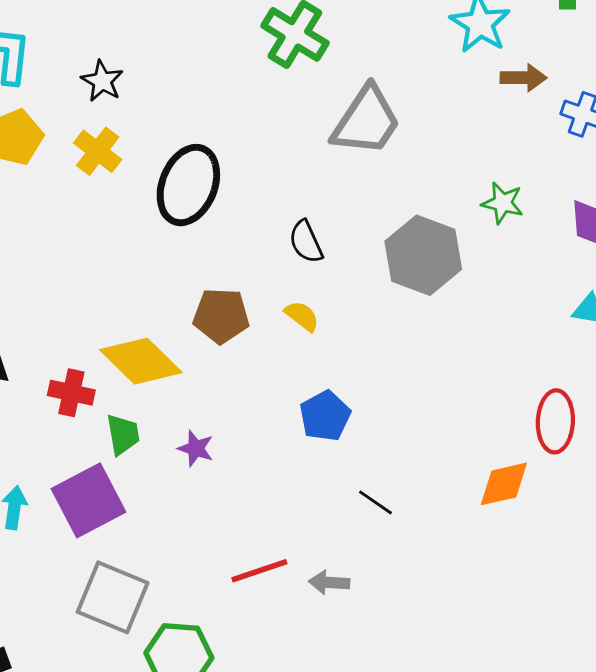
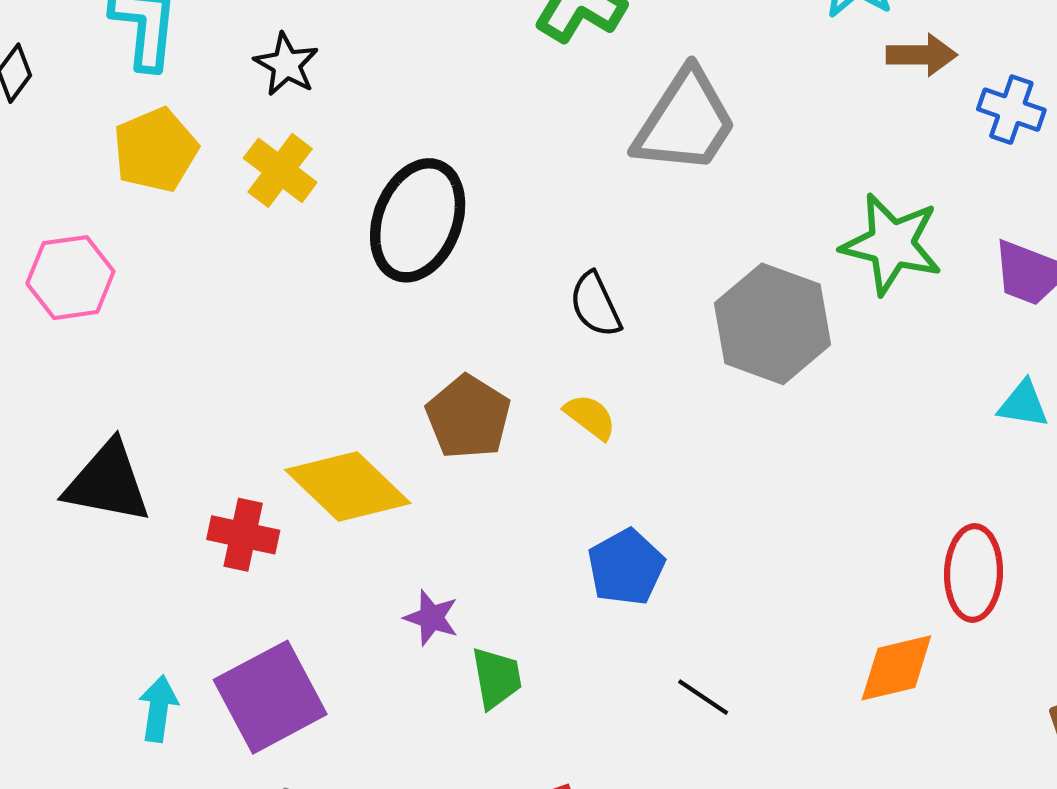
green star: (503, 203) -> (892, 244), size x1.6
brown pentagon: (221, 316) -> (468, 417), turned 30
green trapezoid: (123, 435) -> (497, 678), moved

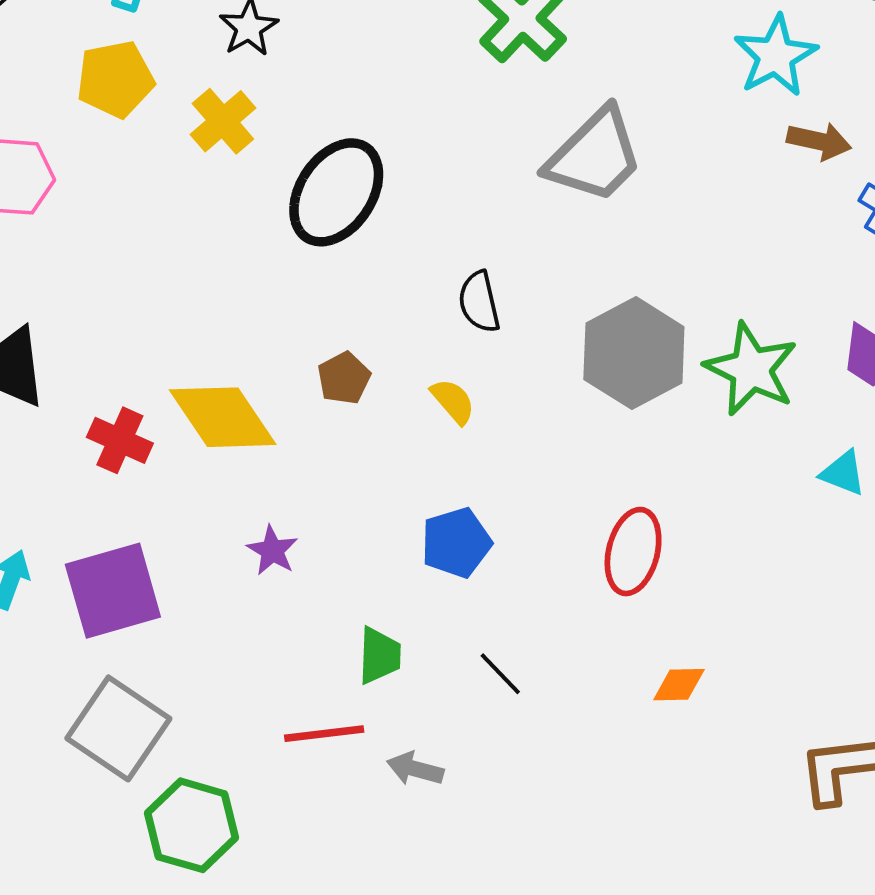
green star: (892, 244) -> (751, 369), moved
brown pentagon: (468, 417) -> (344, 378), size x0.7
red ellipse: (974, 573) -> (633, 552), moved
orange diamond: (896, 668) -> (679, 685), size x0.7
green trapezoid: (497, 678) -> (379, 656), moved

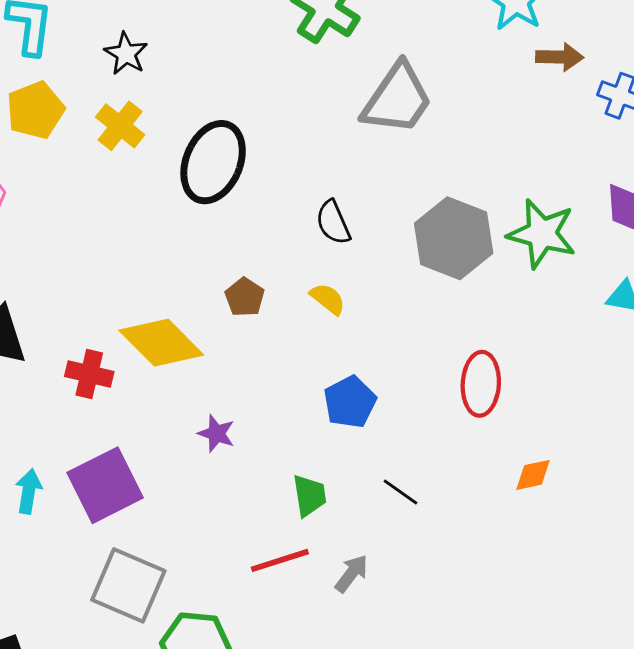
gray arrow: (415, 769) -> (351, 573), turned 123

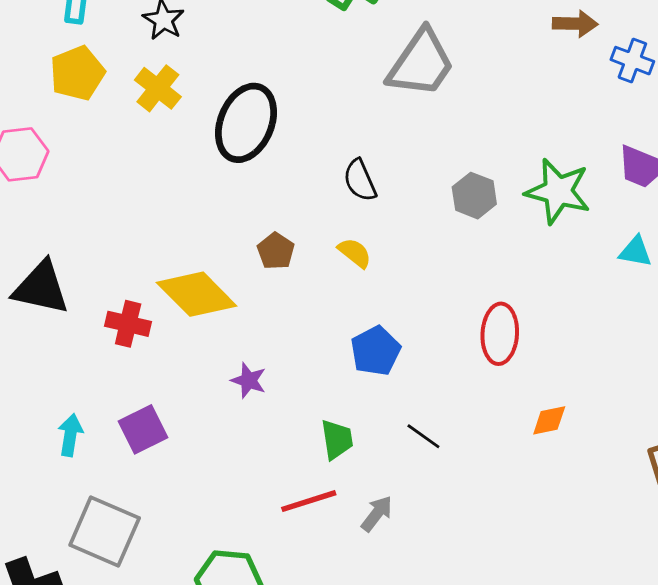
gray hexagon: (454, 238) -> (474, 196), size x0.6
purple square: (105, 485) -> (143, 429), size x0.7
gray square: (128, 585) -> (105, 532), moved

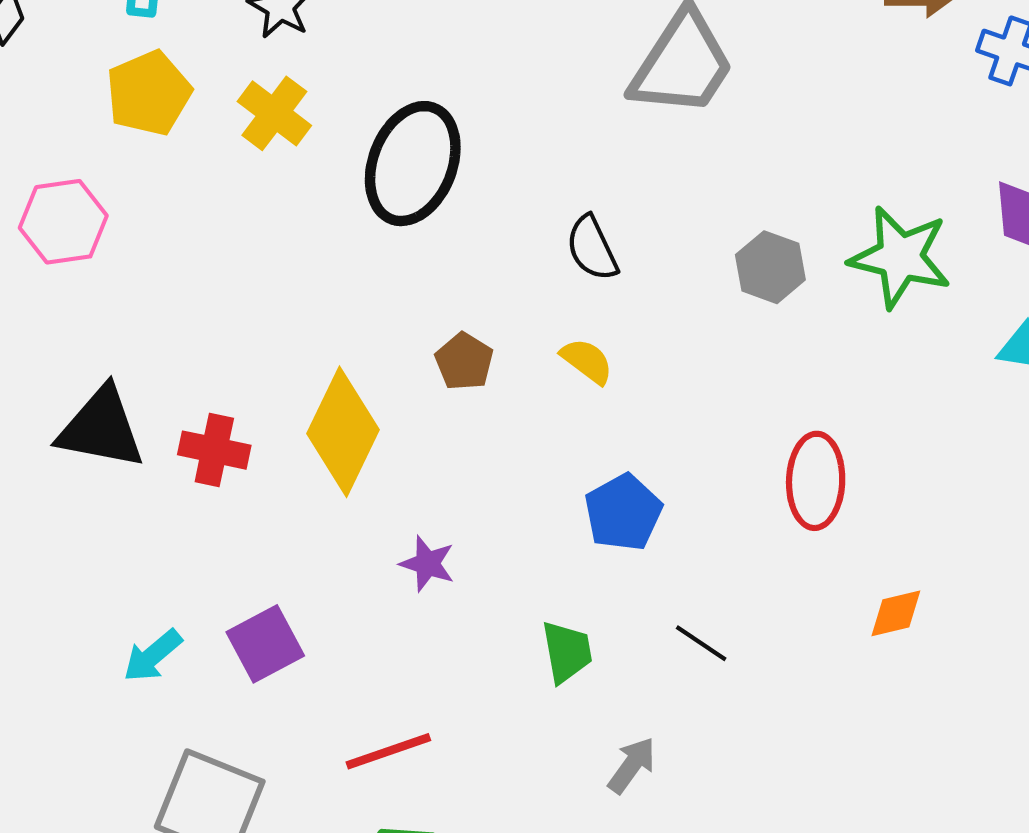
yellow diamond: (197, 294) -> (343, 432), turned 72
red cross: (128, 324) -> (214, 450), moved
cyan arrow: (70, 435) -> (153, 656), turned -138
red line: (309, 501) -> (388, 751), moved

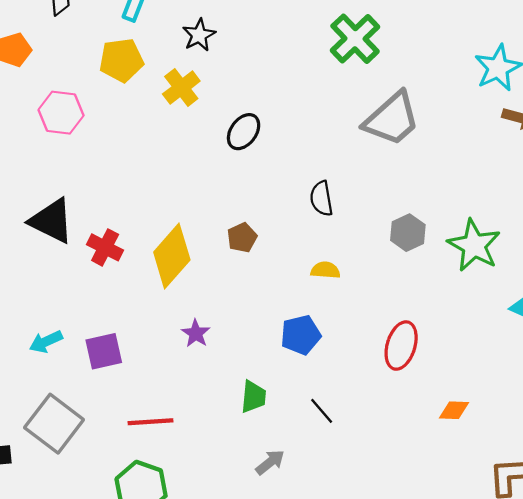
black ellipse: (413, 164) -> (244, 132), size x0.6
yellow semicircle: (587, 361) -> (325, 270), moved, turned -48
orange diamond: (896, 613) -> (454, 410), moved

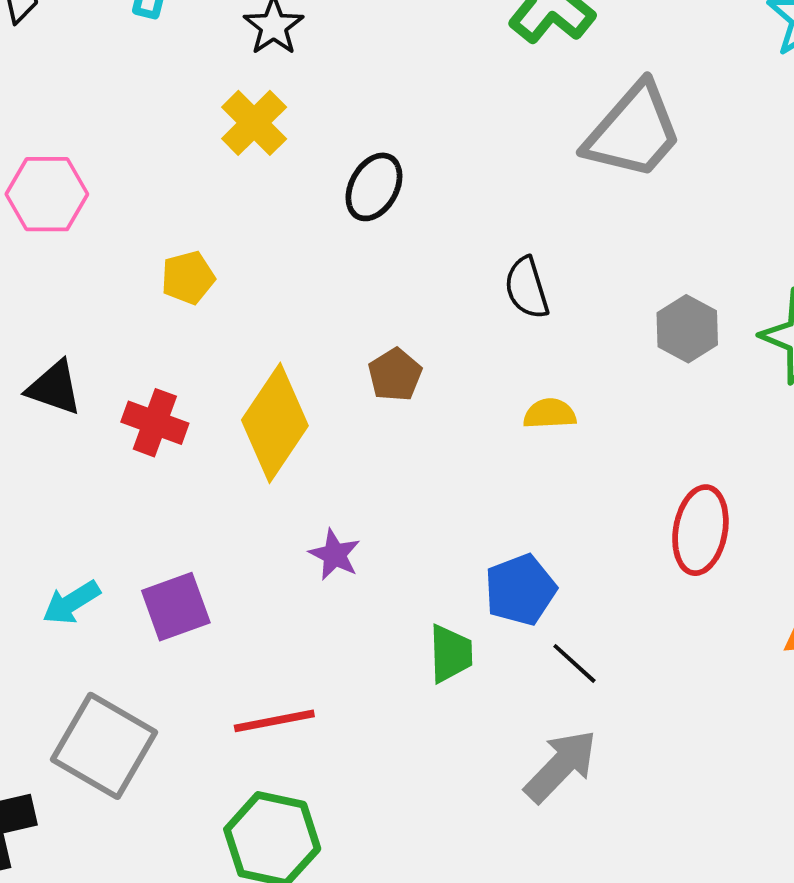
yellow pentagon: (121, 60) -> (188, 278), moved, size x0.7
black triangle: (52, 221) -> (54, 388), size x0.7
blue pentagon: (301, 335) -> (520, 590), moved
gray arrow: (270, 462) -> (561, 766), moved, size x1.5

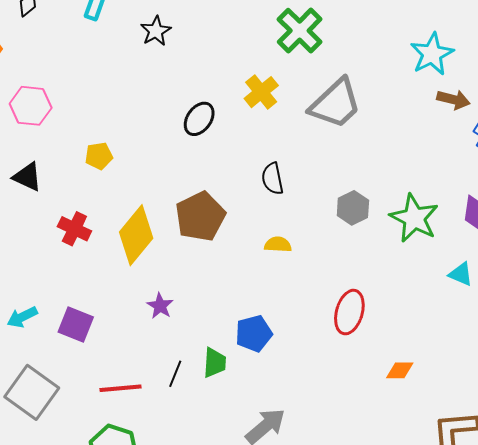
yellow cross: (254, 123) -> (261, 92), moved
brown pentagon: (395, 375) -> (200, 216), size x1.8
black triangle: (54, 388) -> (27, 177), moved
purple square: (176, 607) -> (76, 324), turned 36
black line: (574, 663) -> (175, 374), moved, turned 64

